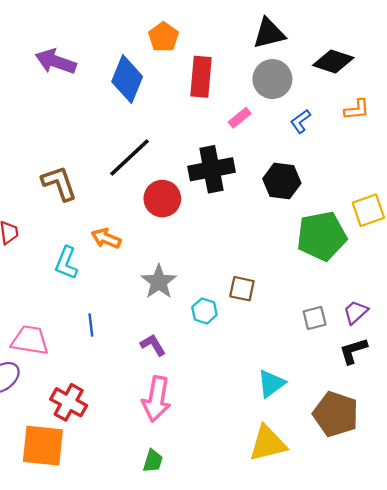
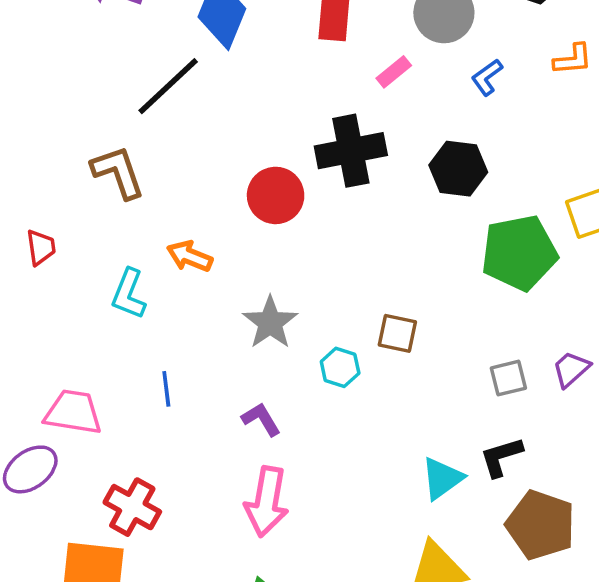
black line: (130, 158) -> (168, 86), moved
black L-shape: (353, 351) -> (501, 457), moved

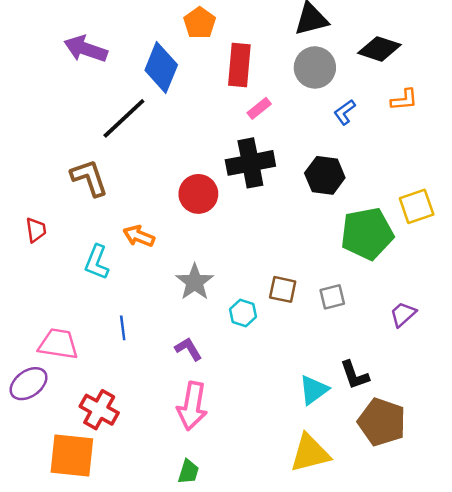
pink rectangle: (394, 72) -> (259, 108), moved
gray square: (508, 378) -> (332, 297), moved
black L-shape: (501, 457) -> (355, 375), turned -92

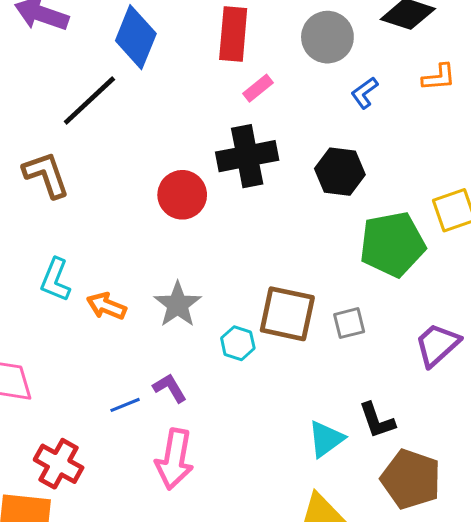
orange arrow: (139, 236) -> (106, 306), moved
brown square: (283, 289) -> (287, 314), size x1.6
purple trapezoid: (403, 314) -> (437, 345), size x1.4
blue line: (123, 328) -> (125, 405), moved, turned 75

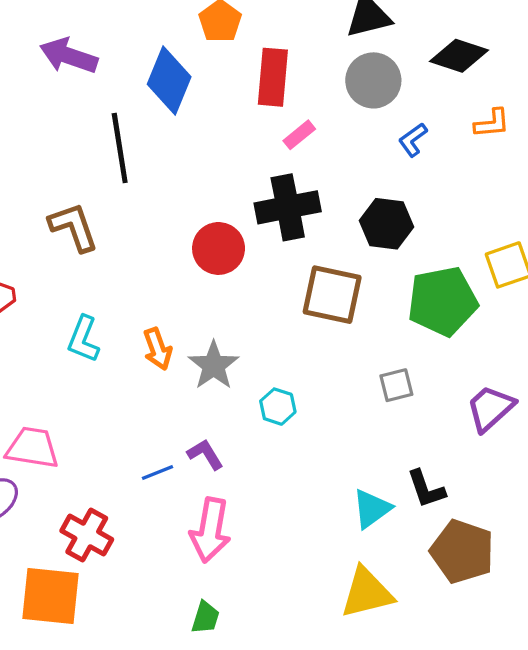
black line: (89, 100) -> (120, 148), turned -56
orange arrow: (106, 306) -> (158, 349), moved, turned -132
brown square: (287, 314) -> (332, 295), moved

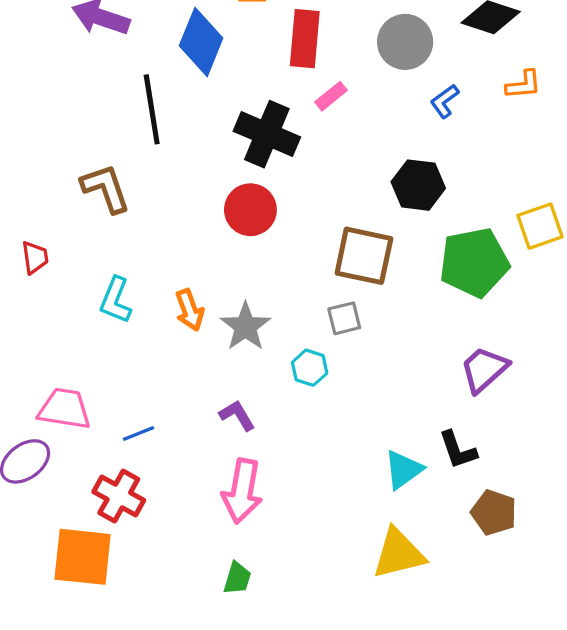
black cross: (288, 207) -> (267, 134), moved, turned 34
gray square: (396, 385) -> (344, 318), moved
purple trapezoid: (490, 408) -> (484, 369), moved
blue line: (158, 472) -> (139, 433), moved
brown pentagon: (462, 552) -> (494, 512), size x0.7

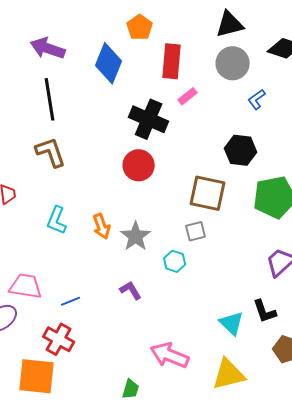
black line: (152, 109) -> (50, 99), moved
cyan triangle: (403, 470) -> (232, 323), turned -40
pink arrow: (242, 491) -> (170, 355), moved, turned 102

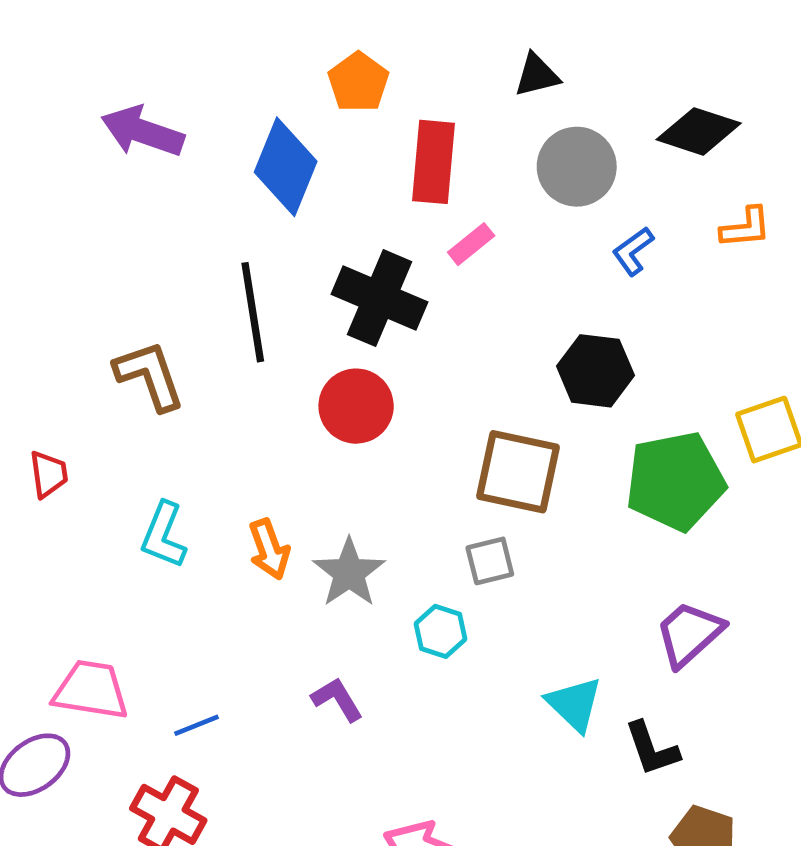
black triangle: (230, 24) -> (537, 75), moved, size x0.7
black line: (50, 99) -> (253, 312), moved
cyan triangle: (232, 323) -> (574, 704), moved

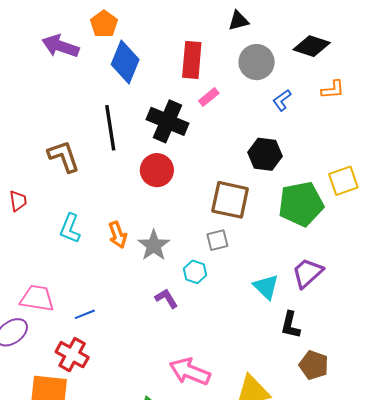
orange pentagon: (358, 82) -> (104, 24), moved
purple L-shape: (337, 699) -> (166, 298), moved
cyan triangle: (574, 704) -> (266, 287), moved
black L-shape: (652, 749) -> (290, 325), turned 32

